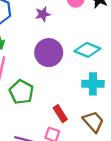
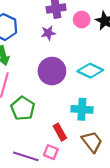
cyan cross: (93, 84) -> (82, 109), moved

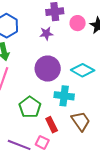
green pentagon: (23, 108) -> (30, 107), moved
cyan cross: (82, 109) -> (64, 96), moved
brown trapezoid: (92, 142) -> (81, 121), moved

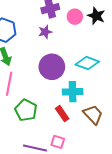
green pentagon: (30, 107) -> (26, 110), moved
red rectangle: (52, 125) -> (62, 114), moved

